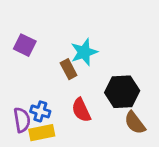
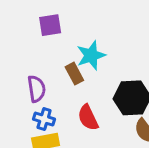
purple square: (25, 45) -> (50, 25), moved, turned -35
purple semicircle: (22, 120) -> (36, 89), moved

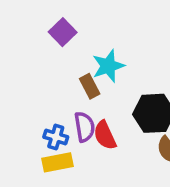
purple square: (50, 25) -> (63, 32), turned -35
purple semicircle: (36, 89) -> (85, 127), moved

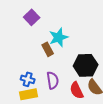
purple semicircle: (85, 127) -> (53, 80), moved
red semicircle: (105, 135) -> (77, 90), moved

